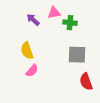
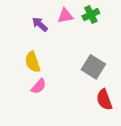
green cross: (70, 23) -> (91, 15), moved, turned -32
gray square: (77, 55) -> (93, 67), turned 30

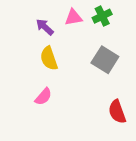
yellow semicircle: (33, 62) -> (49, 58), moved
gray square: (93, 67) -> (105, 60), moved

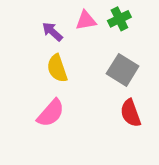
pink semicircle: (43, 97) -> (51, 113), size x1.4
red semicircle: (117, 112) -> (131, 113), moved

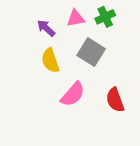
gray square: (123, 70) -> (91, 52), moved
pink semicircle: (51, 113) -> (73, 94), moved

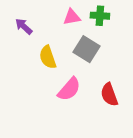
green cross: (105, 17) -> (100, 16), turned 30
purple arrow: (46, 28) -> (24, 26), moved

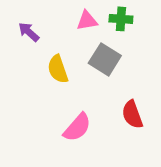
pink semicircle: (69, 89) -> (77, 127), moved

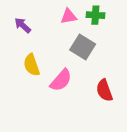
yellow semicircle: (58, 69) -> (32, 65), moved
pink semicircle: (77, 127) -> (61, 80), moved

